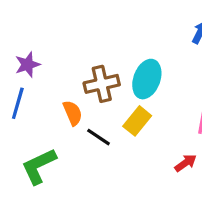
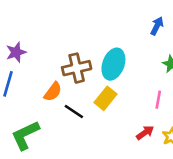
orange semicircle: (73, 113) -> (53, 92), turned 60

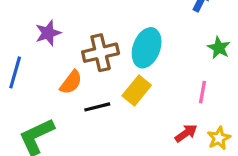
purple star: (16, 52) -> (48, 33), moved
black line: (74, 111) -> (97, 107), turned -48

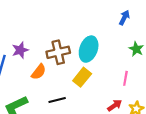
purple star: (48, 33) -> (20, 50), moved
black line: (97, 107) -> (57, 100), moved

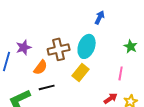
blue arrow: (124, 18) -> (100, 17), moved
black line: (57, 100) -> (47, 87), moved

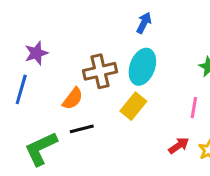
blue arrow: (100, 17) -> (144, 23), moved
purple star: (24, 47) -> (36, 53), moved

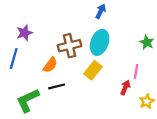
red arrow: (179, 146) -> (125, 87), moved, turned -32

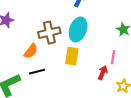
yellow rectangle: (93, 70) -> (72, 56), turned -30

